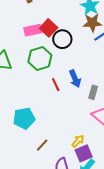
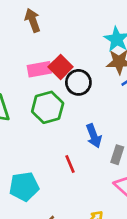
red line: (56, 85) -> (70, 164), moved

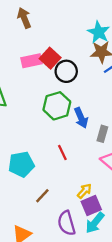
green hexagon: (48, 107) -> (57, 106), moved
red line: (70, 164) -> (62, 153), moved

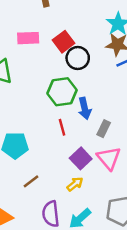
pink rectangle: (31, 61) -> (28, 38), moved
red line: (62, 153) -> (62, 127), moved
purple square: (91, 205) -> (81, 158), moved, turned -30

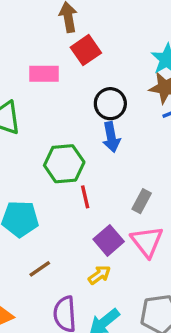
red square: (64, 42) -> (86, 50), moved
green hexagon: (62, 92) -> (64, 164), moved
blue arrow: (85, 108) -> (111, 137), moved

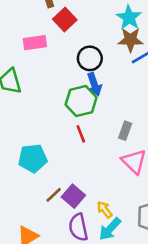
green hexagon: (64, 164) -> (81, 101), moved
purple square: (109, 240) -> (73, 196), moved
yellow arrow: (99, 275) -> (105, 210), moved, turned -84

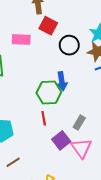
red square: (65, 19) -> (48, 26), turned -30
black circle: (90, 58) -> (69, 45), moved
purple square: (73, 196) -> (61, 140), moved

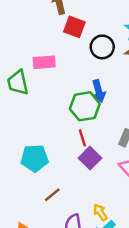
pink rectangle: (21, 39) -> (44, 62), moved
purple square: (61, 140) -> (90, 158), moved

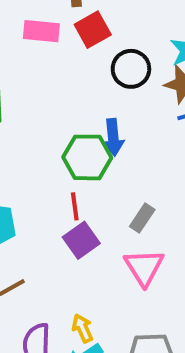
red square: (74, 27) -> (93, 30), turned 30
pink rectangle: (44, 62) -> (41, 31), moved

